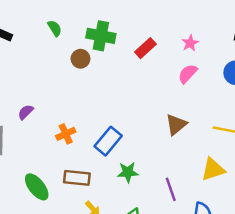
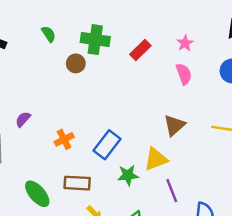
pink semicircle: (188, 74) -> (184, 74), turned 120
yellow triangle: (213, 169) -> (156, 159), moved

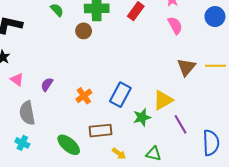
brown triangle: (174, 125) -> (186, 67), moved

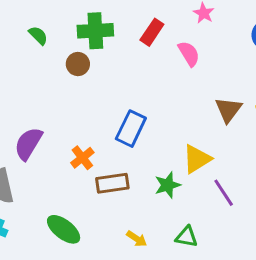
pink semicircle: (175, 25) -> (189, 54), moved
purple semicircle: (47, 84) -> (28, 144), size x1.6
blue rectangle: (120, 95) -> (131, 129), moved
brown rectangle: (101, 131) -> (112, 183), moved

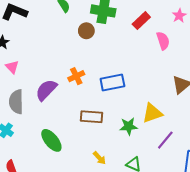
blue rectangle: (131, 129) -> (112, 83), turned 40
purple semicircle: (28, 144) -> (46, 90), moved
orange cross: (82, 158) -> (76, 76), moved
purple line: (224, 193) -> (165, 140), turned 60

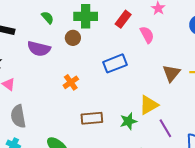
blue rectangle: (112, 83) -> (115, 63), moved
purple semicircle: (46, 90) -> (39, 49), moved, turned -110
purple line: (165, 140) -> (165, 128), turned -60

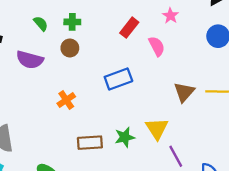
green cross: (86, 16) -> (72, 22), moved, size x0.6
yellow triangle: (149, 105) -> (157, 129), turned -35
green star: (128, 121) -> (125, 137), moved

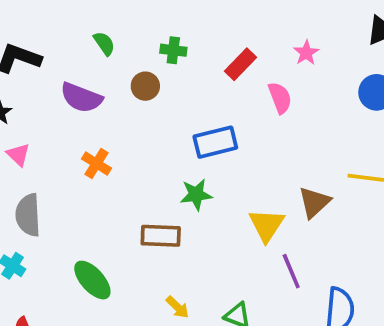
green cross: (72, 22) -> (173, 50), moved
brown triangle: (184, 92) -> (314, 202), moved
orange cross: (66, 100) -> (96, 163), moved, turned -30
green star: (125, 137) -> (196, 195), moved

